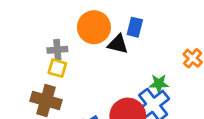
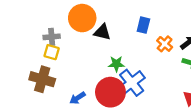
blue rectangle: (135, 27) -> (143, 25), moved
green star: (159, 84) -> (116, 64), moved

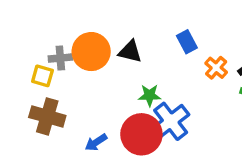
orange circle: (82, 18) -> (91, 52), moved
blue rectangle: (143, 25) -> (187, 42), turned -42
yellow square: (52, 52) -> (42, 76), moved

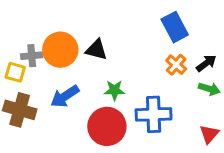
blue rectangle: (187, 42) -> (175, 27), moved, size x1.4
blue cross: (171, 121) -> (154, 114), moved, turned 36
blue arrow: (96, 142) -> (65, 96), moved, size x1.4

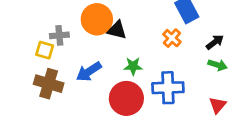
orange circle: (60, 50) -> (97, 19), moved
orange cross: (176, 65) -> (172, 38), moved

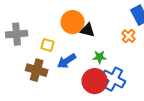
gray cross: (59, 35) -> (17, 34), moved, size x1.5
yellow square: (45, 50) -> (48, 45), moved
blue cross: (168, 88) -> (114, 79), moved, turned 30

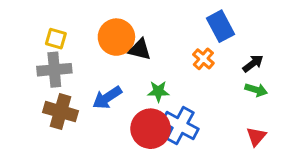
gray cross: (17, 34) -> (54, 70), moved
yellow square: (48, 45) -> (56, 39), moved

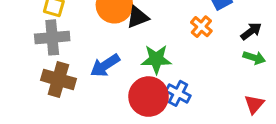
black triangle: (140, 49) -> (138, 17), turned -35
green star: (158, 91) -> (156, 59), size x1.4
blue cross: (180, 126) -> (178, 93), size x0.7

